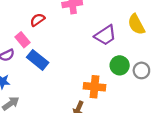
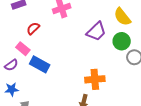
green circle: (120, 65) -> (122, 41), moved

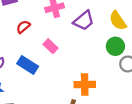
purple trapezoid: (96, 31) -> (84, 21), moved
pink rectangle: (23, 49) -> (50, 46), moved

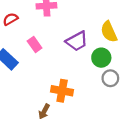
purple trapezoid: (84, 21) -> (77, 41), moved

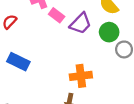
pink rectangle: (35, 45) -> (57, 15), moved

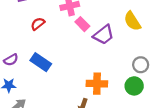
green circle: (109, 32) -> (134, 86), moved

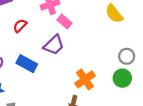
purple trapezoid: (104, 35) -> (54, 45), moved
orange cross: (97, 84) -> (85, 79), turned -30

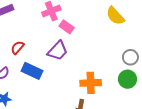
red semicircle: (20, 26) -> (18, 48), moved
orange cross: (85, 79) -> (91, 83), turned 36

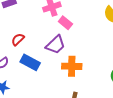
orange cross: (91, 83) -> (72, 66), moved

